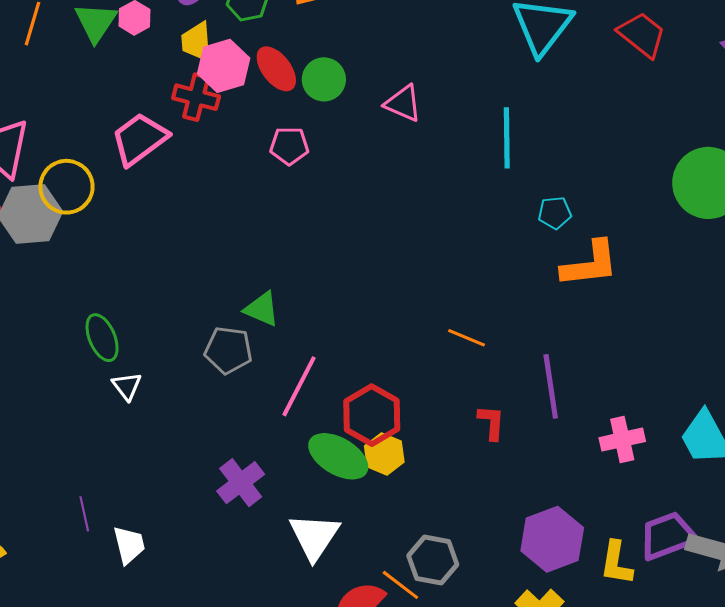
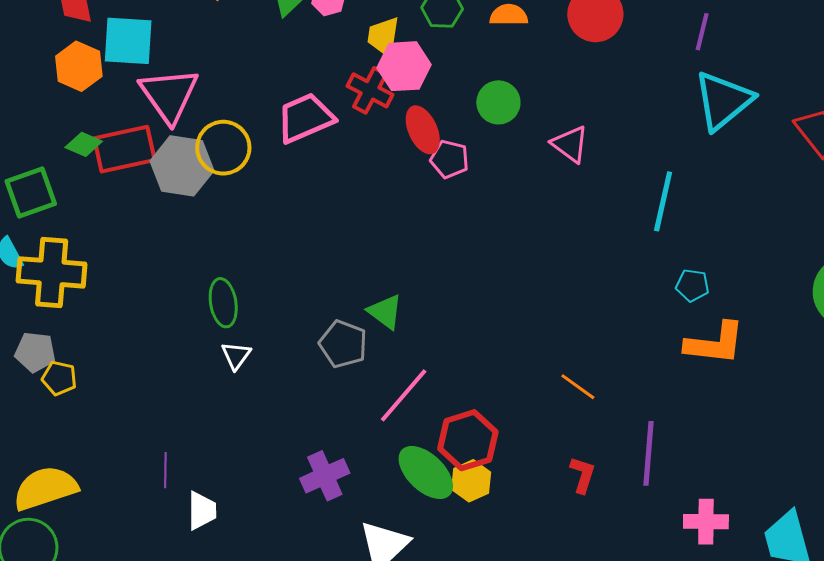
red ellipse: (276, 69) -> (423, 130), moved

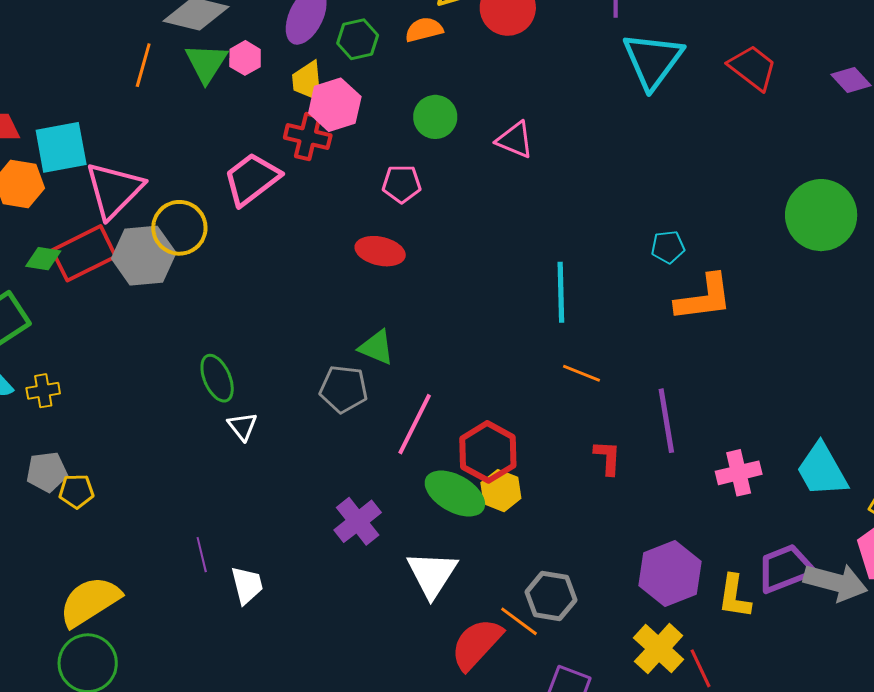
pink triangle: (169, 95) -> (114, 190), turned 34
red ellipse: (423, 130) -> (380, 251), moved, turned -39
cyan line: (663, 201) -> (561, 292), moved
yellow cross: (52, 272) -> (43, 391), size x0.5

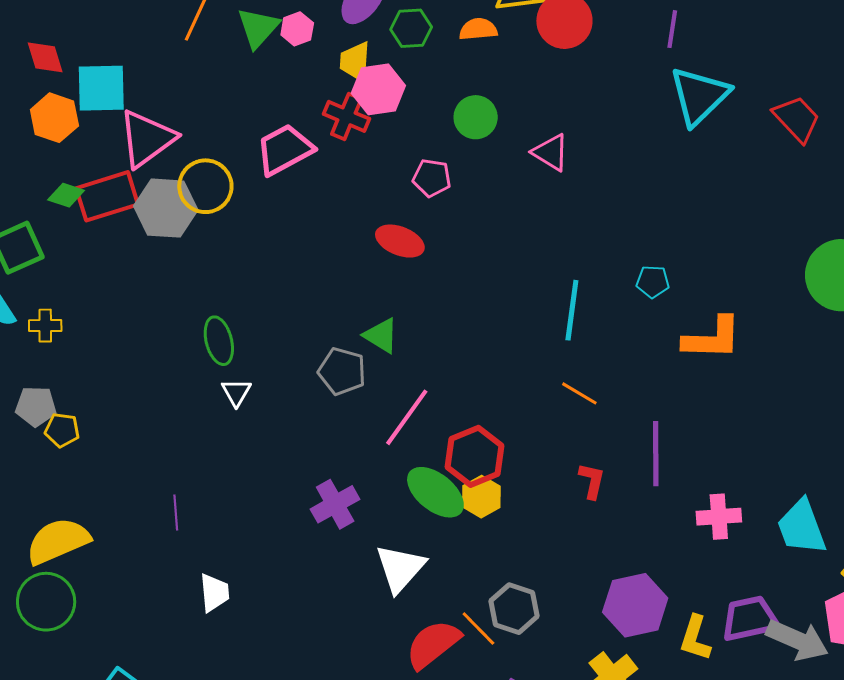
cyan pentagon: (668, 247) -> (653, 282), moved
white trapezoid: (247, 585) -> (214, 593), moved

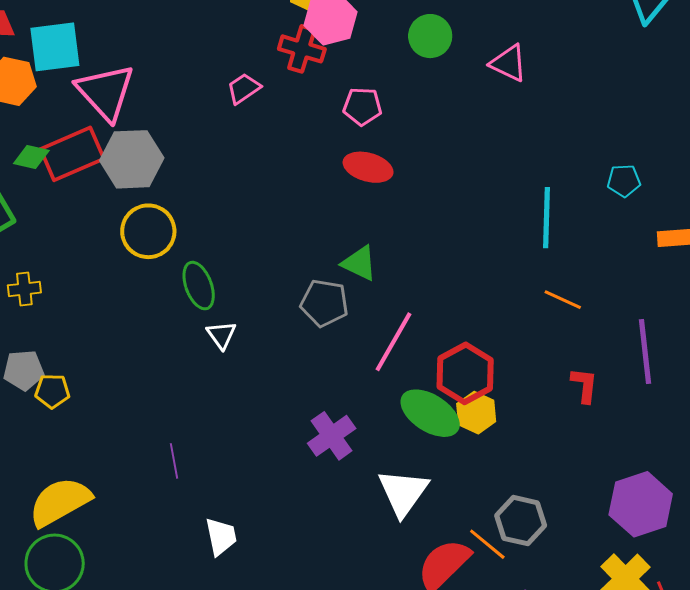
pink triangle: (147, 138) -> (106, 92), turned -30
pink trapezoid: (285, 150) -> (244, 89), size x0.6
pink pentagon: (432, 178) -> (362, 106), moved
yellow circle: (205, 186) -> (148, 231), moved

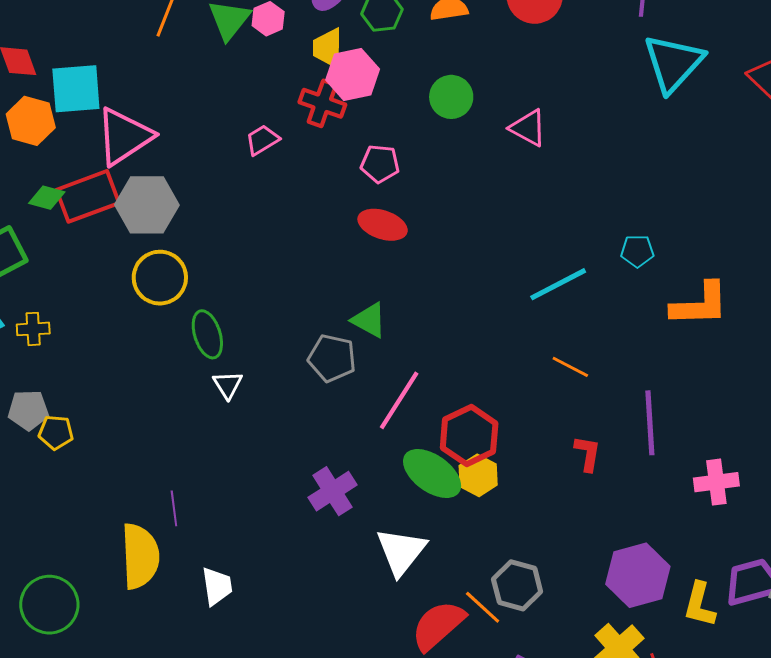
pink triangle: (106, 92) -> (124, 136), turned 36
cyan line: (546, 218) -> (558, 284), turned 58
yellow semicircle: (60, 502) -> (140, 556), moved, turned 114

